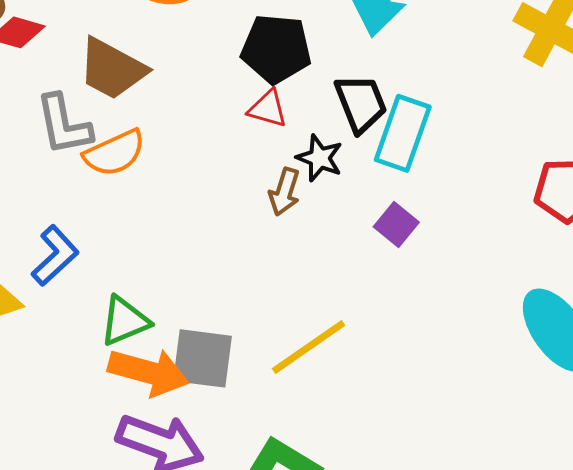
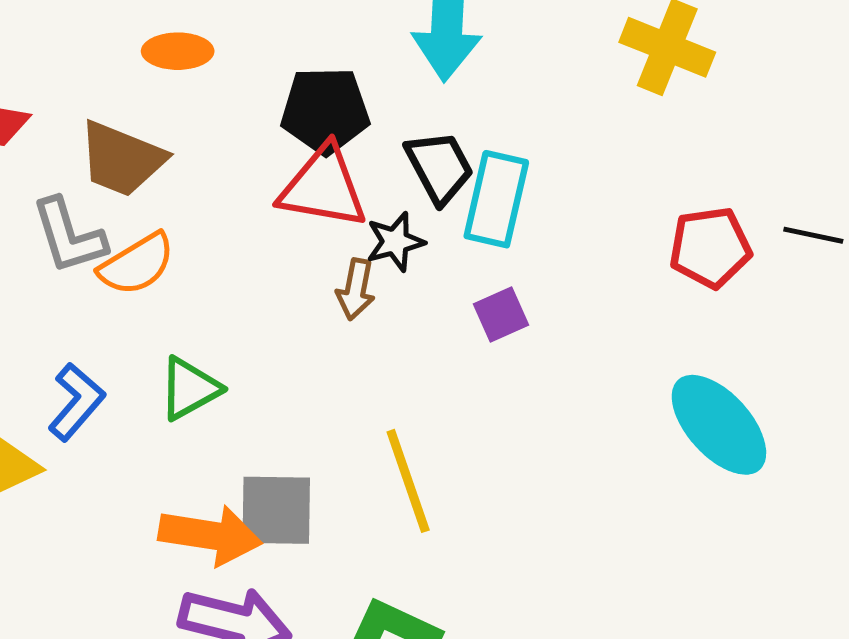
red triangle: (268, 109) -> (323, 187), size x1.8
black star: (320, 158) -> (395, 242), turned -30
purple square: (396, 224) -> (501, 314), turned 33
green triangle: (125, 321) -> (189, 388), moved
yellow line: (309, 347) -> (408, 481), turned -68

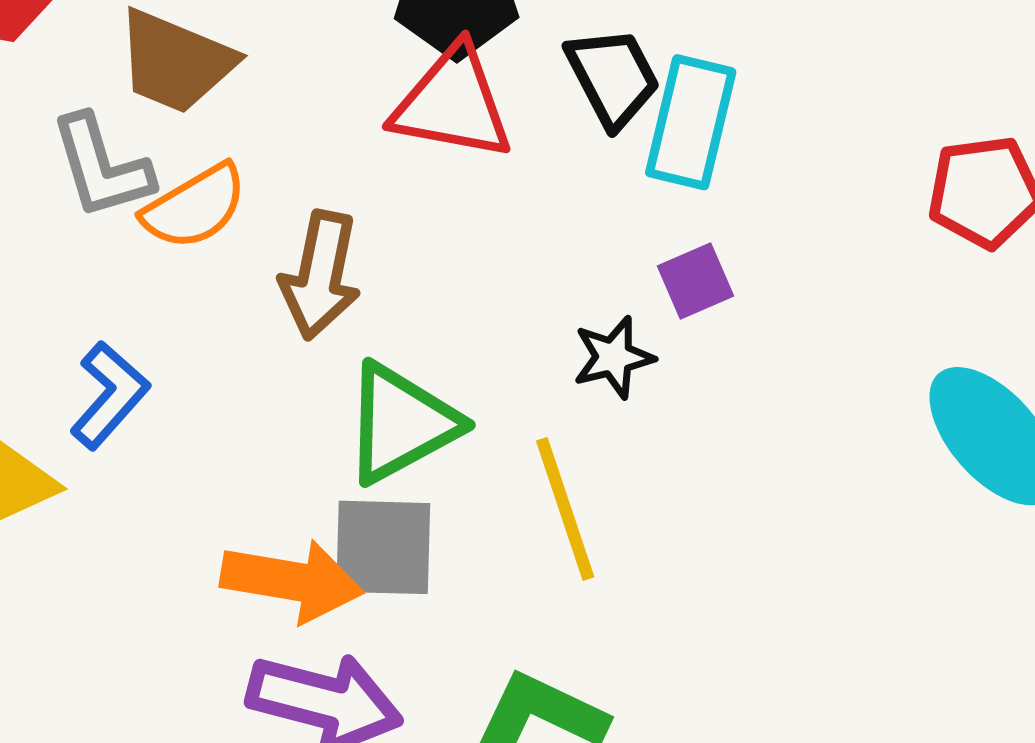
black star: (395, 242) -> (614, 357), moved
brown arrow: (356, 289) -> (320, 275), moved, size x1.5
green triangle: (189, 388) -> (401, 423), moved, size x1.4

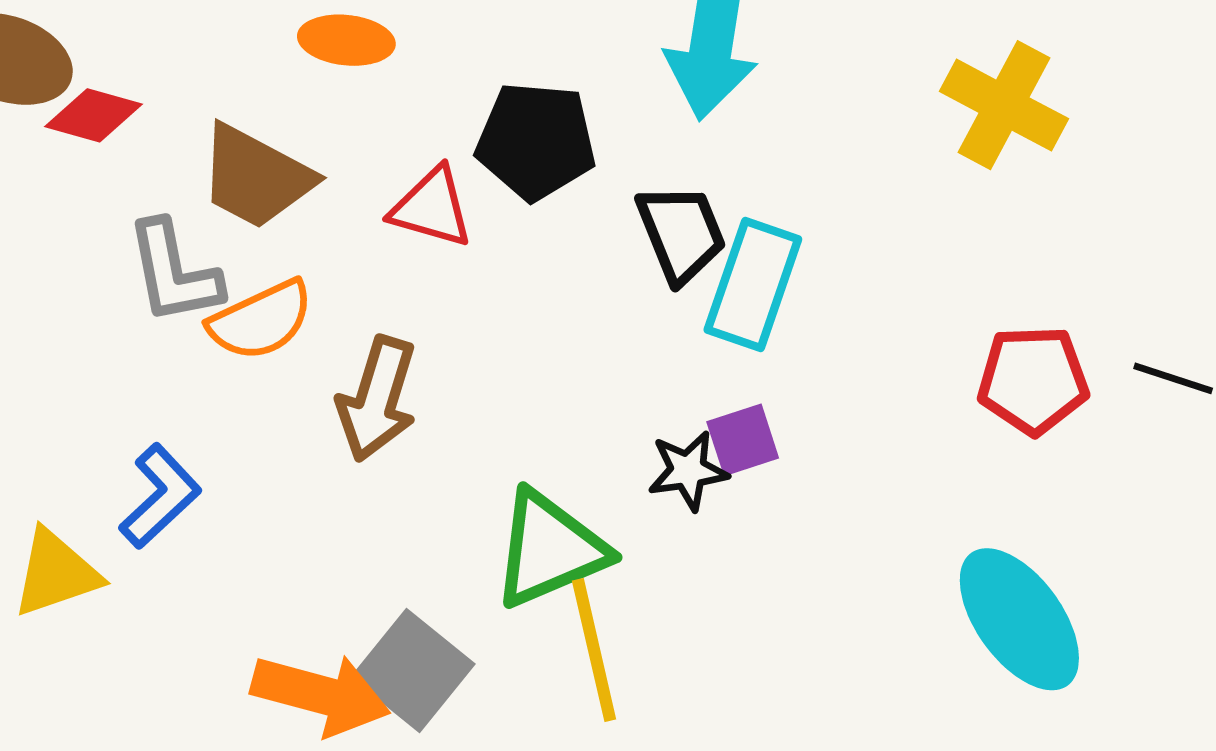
red triangle: (453, 103) -> (432, 208), moved, size x0.7
black star: (614, 357) -> (688, 471), moved
green triangle: (401, 423) -> (550, 549), moved
gray square: (383, 547) -> (413, 670), turned 32

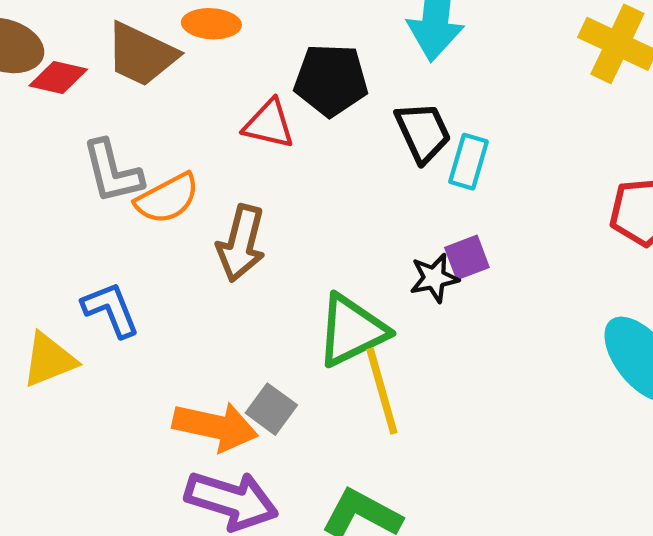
brown trapezoid: (256, 177) -> (141, 55), moved
cyan rectangle: (753, 284) -> (469, 162), size x0.7
blue L-shape: (160, 496) -> (111, 310), turned -66
gray square: (413, 670) -> (271, 409), size x0.7

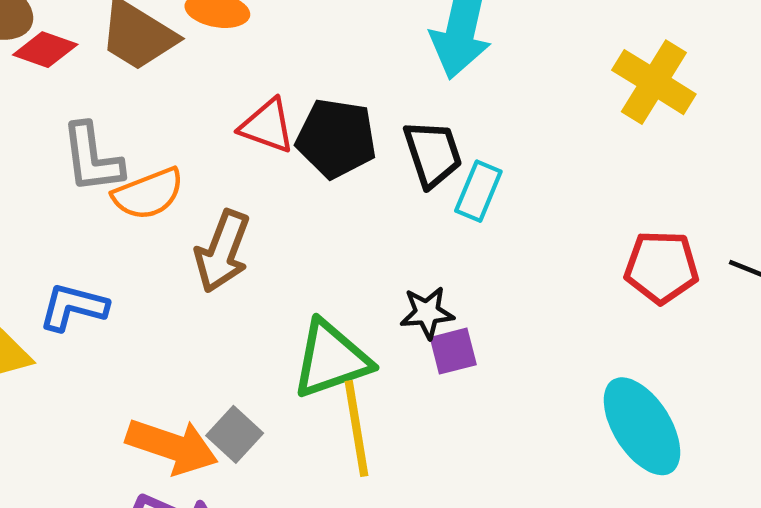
black pentagon: (331, 80) -> (336, 138), moved
purple square: (467, 257) -> (453, 351), moved
blue L-shape: (111, 310) -> (73, 307), turned -60

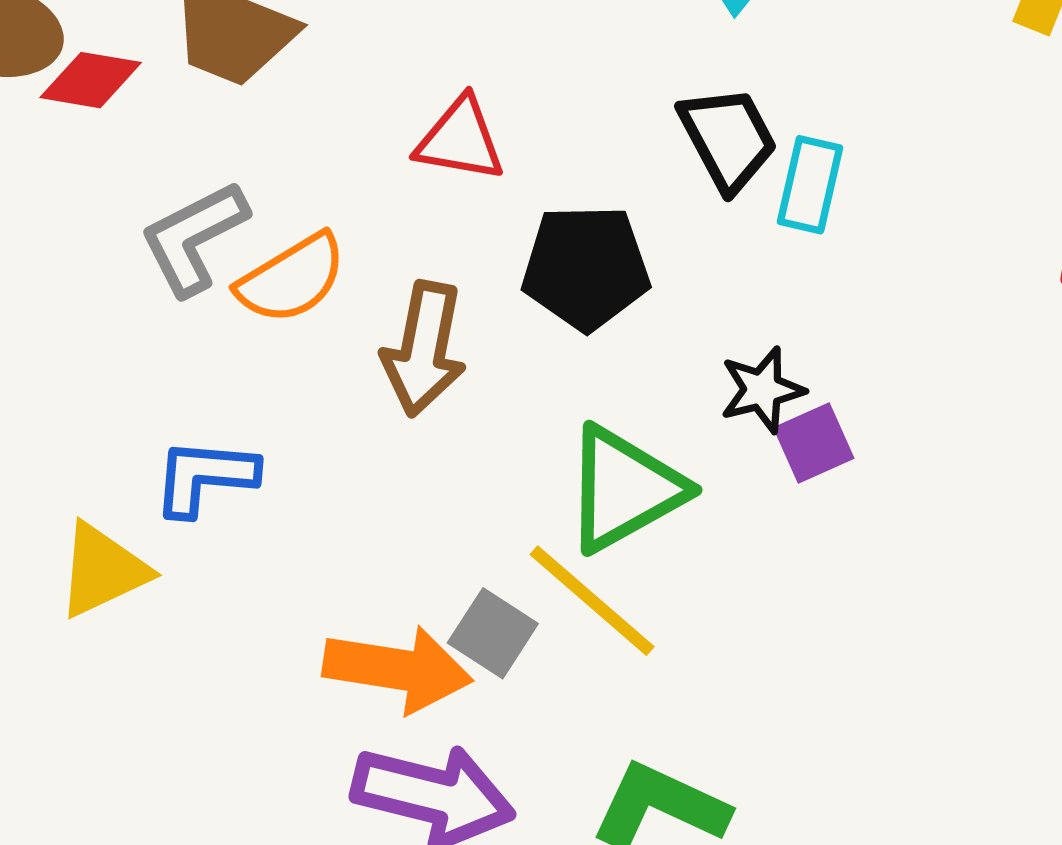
black pentagon: (336, 138) -> (586, 267), moved
gray L-shape: (92, 158) -> (194, 238), turned 80
yellow line: (356, 428) -> (592, 601), moved, turned -30

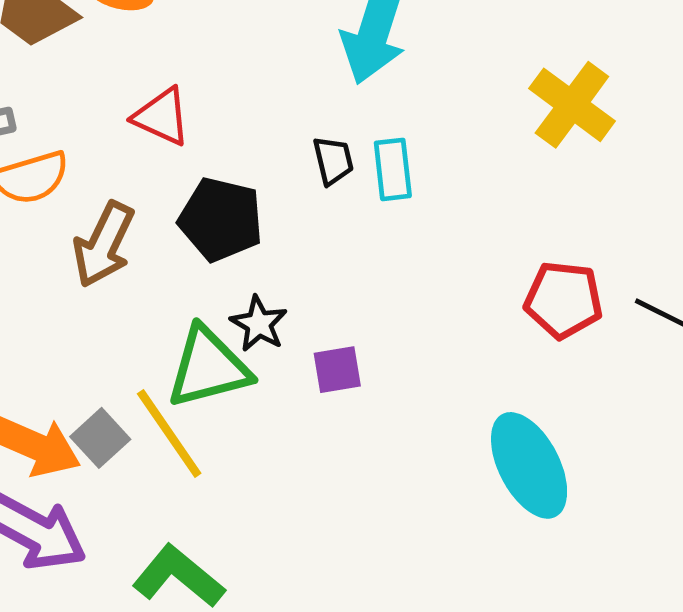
black trapezoid: (728, 138) -> (333, 161), size x0.7
cyan rectangle: (810, 185) -> (393, 169), moved, turned -34
black star: (762, 390) -> (259, 324), moved, turned 30

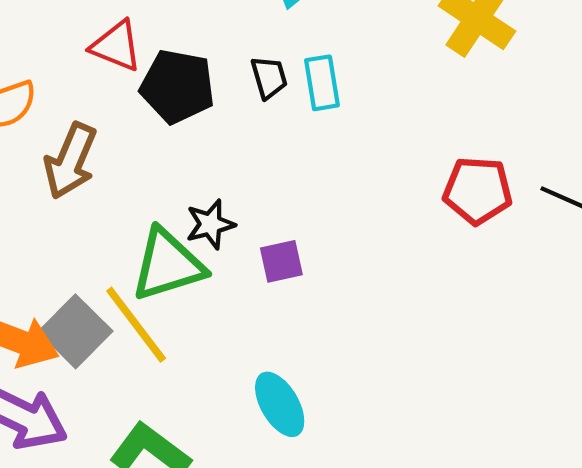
black pentagon: (221, 219) -> (177, 86), moved
black star: (259, 324) -> (210, 224), turned 30
gray square: (100, 438) -> (76, 331), size x1.4
cyan ellipse: (529, 465) -> (280, 404), moved, size x0.7

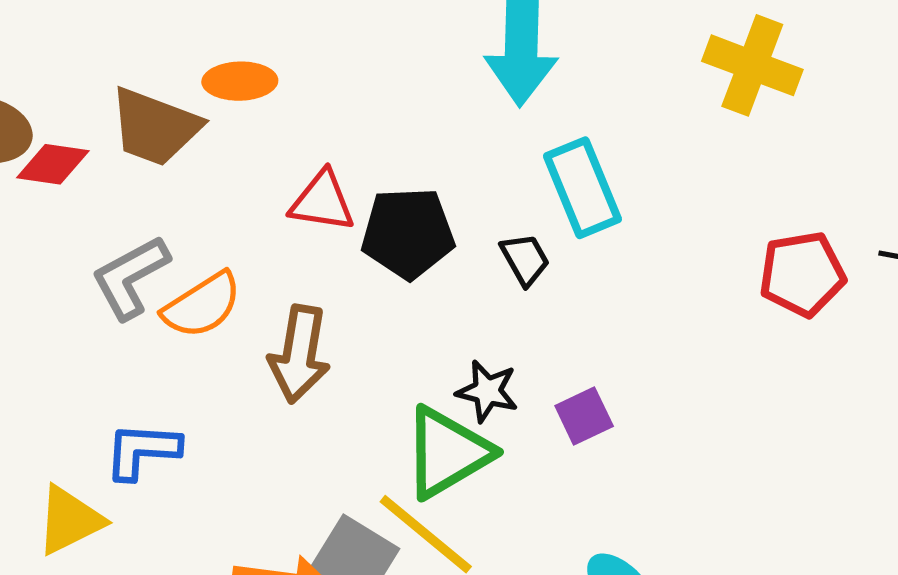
black trapezoid: (269, 77) -> (525, 259), moved
cyan rectangle: (322, 83) -> (582, 188), size x1.4
black star: (210, 224) -> (487, 391), turned -30

